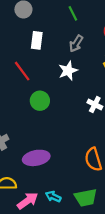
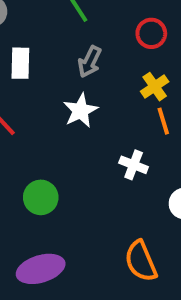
green circle: (40, 101) -> (41, 197), moved

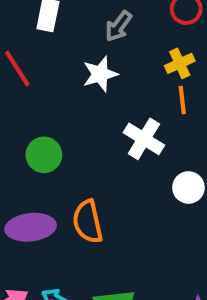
white cross: (134, 165) -> (144, 139), size x1.4
orange semicircle: (141, 261) -> (88, 222), moved

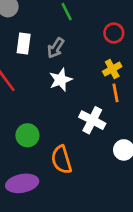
gray arrow: (118, 26) -> (56, 48), moved
orange semicircle: (88, 222) -> (61, 160), moved

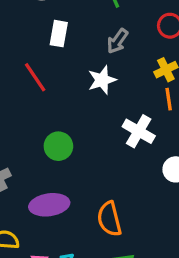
gray arrow: (56, 48) -> (117, 41), moved
orange semicircle: (61, 160) -> (109, 219), moved

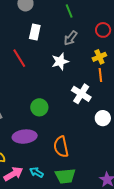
green circle: (58, 146) -> (39, 107), moved

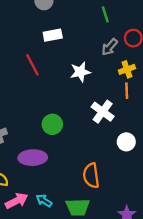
green line: (69, 11) -> (105, 14), moved
white rectangle: (35, 32) -> (53, 35), turned 63
gray arrow: (71, 38) -> (110, 47), moved
orange semicircle: (61, 147) -> (91, 176), moved

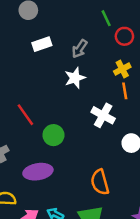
green line: (105, 14) -> (106, 18), moved
gray arrow: (110, 47) -> (80, 49), moved
red line: (32, 65) -> (25, 115), moved

